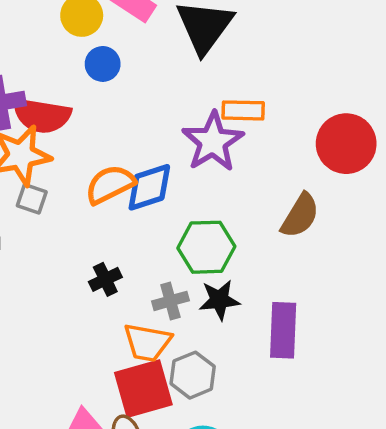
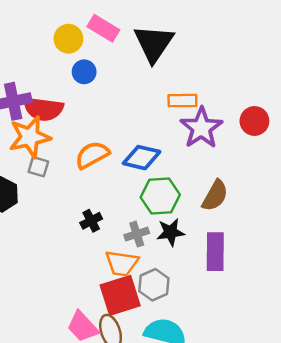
purple star: (213, 142) -> (201, 128), moved
red circle: (346, 144) -> (254, 121), size x0.7
blue diamond: (149, 187) -> (142, 158), moved, turned 33
brown semicircle: (300, 216) -> (215, 196), moved

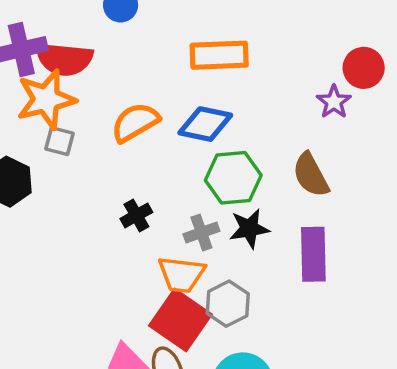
orange rectangle: (182, 101) -> (219, 55), moved, size x1.4
purple star: (201, 128) -> (334, 102), moved, size x0.6
brown semicircle: (215, 196) -> (311, 175), turned 124
red square: (120, 295) -> (180, 320), turned -36

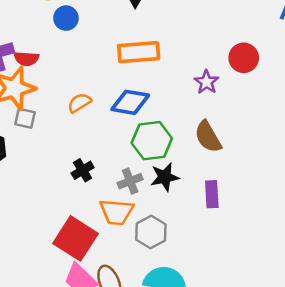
red semicircle: (64, 59) -> (26, 59), size x0.6
purple star: (334, 102) -> (207, 82), moved
orange semicircle: (135, 122) -> (79, 103), size x0.7
purple rectangle: (313, 254) -> (212, 194), size x0.7
red square: (180, 320) -> (75, 238), moved

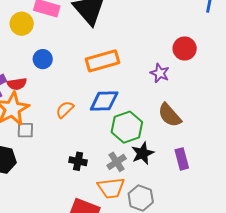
blue circle: (66, 18) -> (43, 59), moved
black cross: (83, 170) -> (78, 161), turned -36

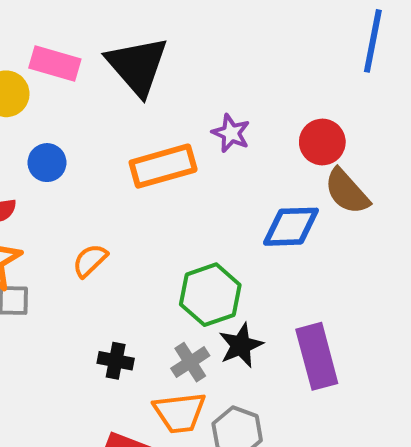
purple star: (160, 73) -> (231, 133), moved
blue diamond: (104, 101) -> (291, 227), moved
brown semicircle: (170, 115) -> (347, 191), moved
purple rectangle: (182, 159) -> (317, 356), size x1.5

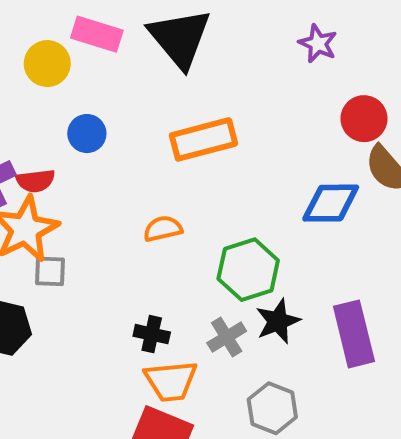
purple star: (231, 133) -> (318, 44), moved
orange semicircle: (90, 260) -> (163, 229), moved, turned 30
orange trapezoid: (180, 413) -> (171, 381), moved

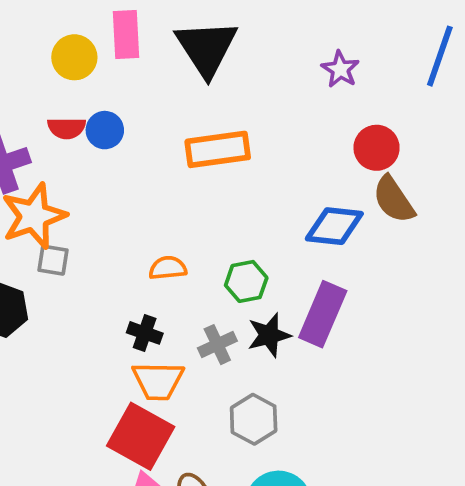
pink rectangle: (97, 34) -> (126, 34), turned 63
red semicircle: (35, 181) -> (67, 128), moved
orange semicircle: (163, 229) -> (168, 268), moved
green hexagon: (248, 270) -> (246, 281), size x0.7
purple rectangle: (354, 334) -> (323, 314), moved, turned 30

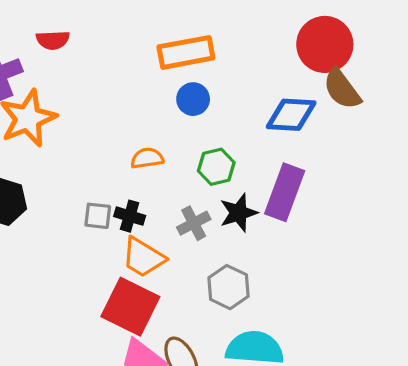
blue circle: (105, 130) -> (193, 99), moved
red circle: (377, 148) -> (325, 44), size x1.4
gray square: (53, 260) -> (98, 216), moved
orange trapezoid: (158, 381) -> (143, 257), turned 33

